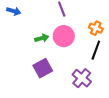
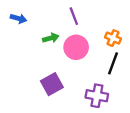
green arrow: (42, 38) -> (51, 38), moved
purple cross: (82, 78) -> (97, 96), turned -30

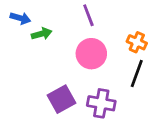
green arrow: (51, 38) -> (42, 34), moved
purple cross: (97, 96) -> (101, 103), moved

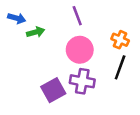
purple cross: (101, 103) -> (82, 81), moved

